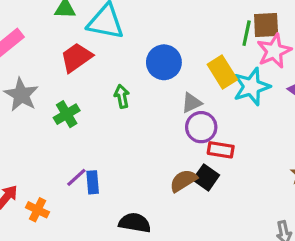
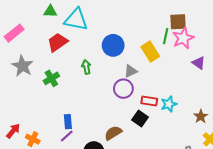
green line: (247, 33) -> (166, 36), moved
cyan star: (251, 87) -> (169, 104), moved, size x0.7
purple circle: (201, 127) -> (123, 89), moved
purple line: (76, 177) -> (67, 136), moved
brown semicircle: (183, 181) -> (113, 133), moved

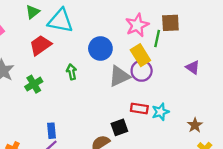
green triangle: (50, 11) -> (33, 12), turned -40
pink star: (183, 38) -> (137, 25), moved
gray triangle: (131, 71) -> (119, 76), size x1.5
purple circle: (123, 89) -> (142, 71), moved
black square: (140, 119) -> (119, 127), moved, turned 35

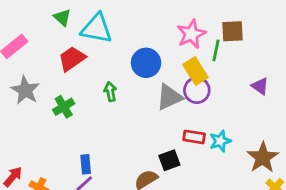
green triangle: (33, 12) -> (62, 17), turned -40
brown star: (195, 125) -> (263, 157), size x1.6

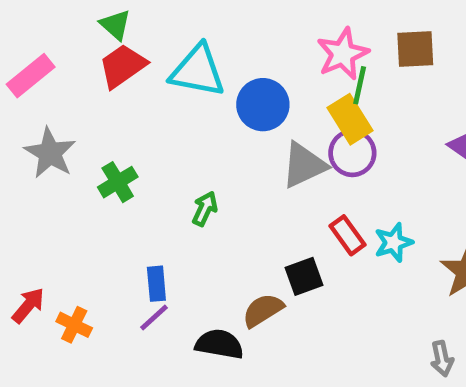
cyan triangle: (97, 28) -> (198, 71), moved
green line: (216, 50) -> (360, 85), moved
red trapezoid: (72, 59) -> (123, 66), moved
green arrow: (110, 92) -> (205, 209), moved, turned 36
red rectangle: (194, 137) -> (348, 235), turned 45

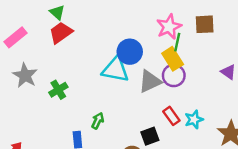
cyan triangle: (198, 71) -> (115, 70), moved
green arrow: (205, 209) -> (98, 121), moved

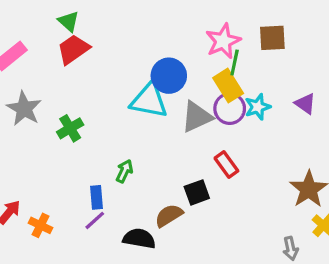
cyan star: (194, 119) -> (258, 107), moved

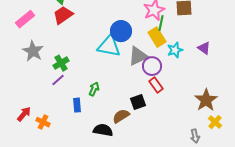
purple circle: (230, 109) -> (152, 66), moved
purple line: (95, 220) -> (58, 80), moved

